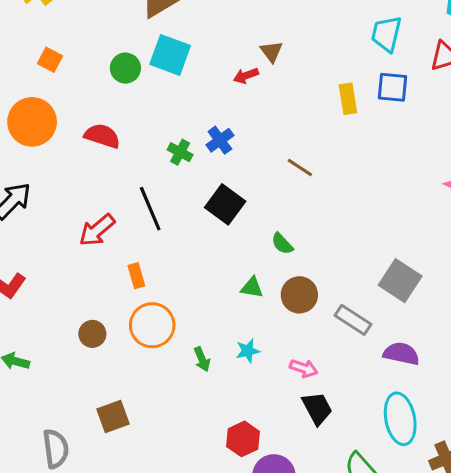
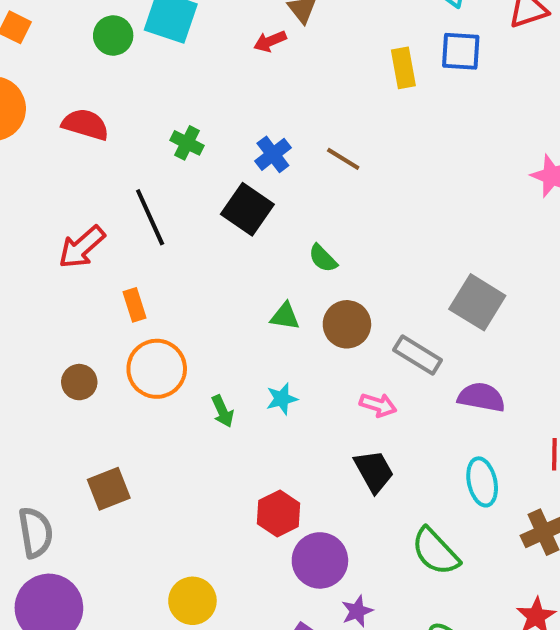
blue cross: (220, 140) -> (273, 154), moved
pink arrow: (304, 368) -> (378, 405), moved
cyan ellipse: (400, 419) -> (482, 482), size x0.7

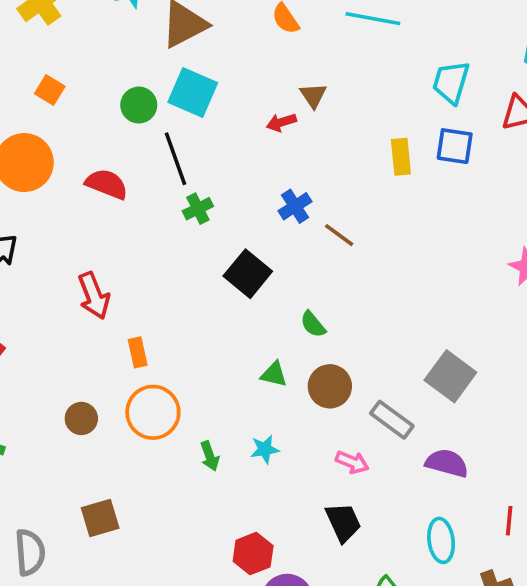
green cross: (187, 143) -> (198, 209), turned 32
blue cross: (273, 154) -> (295, 206), moved
black line: (150, 217) -> (175, 159), moved
red arrow: (82, 247) -> (94, 296), turned -75

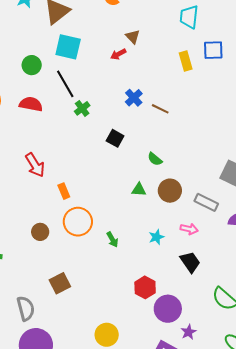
cyan trapezoid: (451, 82) -> (189, 17), moved
green circle: (139, 105) -> (32, 65), moved
black square: (248, 274) -> (115, 138), size x0.7
cyan star: (265, 449) -> (156, 237), moved

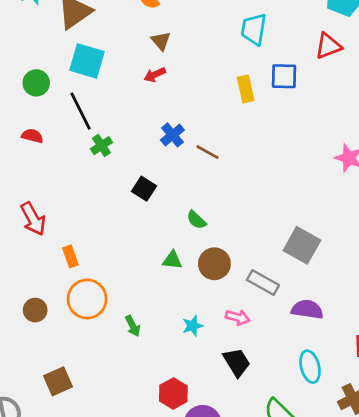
brown triangle: (133, 37) -> (161, 41), moved
red semicircle: (31, 104) -> (32, 136), size x0.7

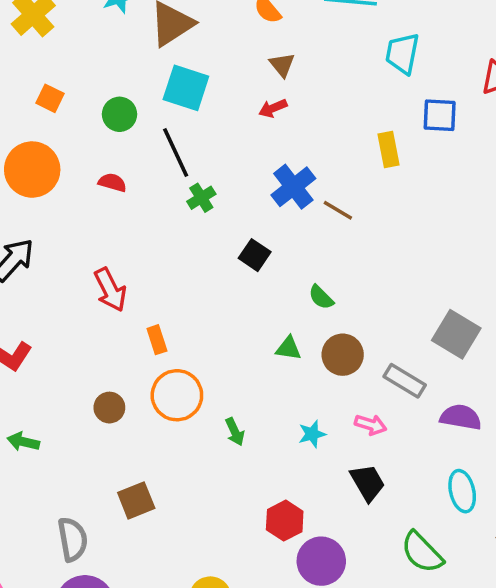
yellow rectangle: (246, 89) -> (389, 149), moved
blue cross: (172, 135) -> (293, 187), size x1.4

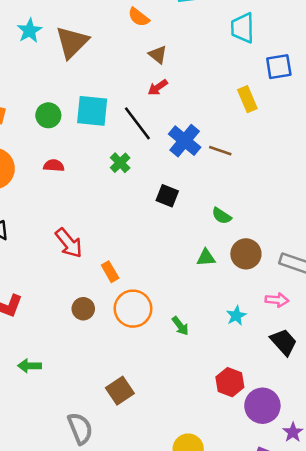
cyan square: (186, 88) -> (92, 111), moved
black line: (176, 152) -> (137, 123), moved
brown circle: (109, 408) -> (83, 309), moved

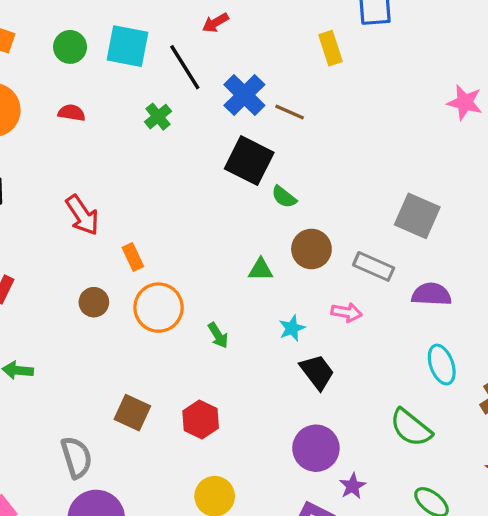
black square: (167, 196) -> (249, 161), moved, size x1.6
green triangle: (206, 258) -> (261, 270), moved
black trapezoid: (284, 342) -> (317, 372), moved
red hexagon: (230, 382) -> (201, 419), moved
brown square: (120, 391) -> (132, 413), turned -36

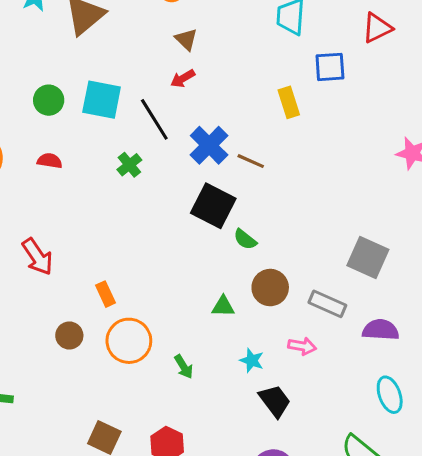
red arrow: (82, 215) -> (37, 257), moved
cyan star: (292, 328) -> (252, 360), turned -30

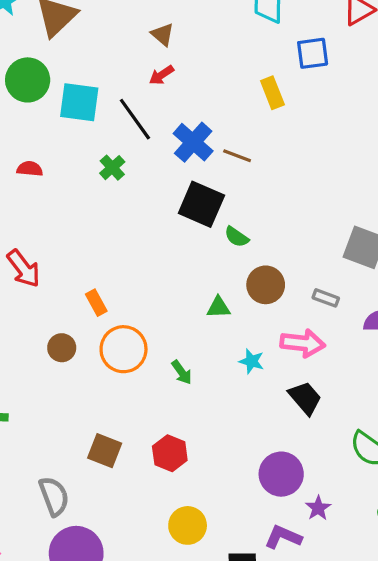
green circle: (49, 100) -> (28, 80), moved, size x1.4
gray rectangle: (327, 304) -> (326, 298), size x0.7
pink arrow: (302, 346) -> (303, 343), size x1.5
black trapezoid: (275, 401) -> (305, 398), moved

